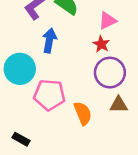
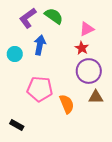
cyan circle: (20, 69) -> (15, 54), moved, size x0.6

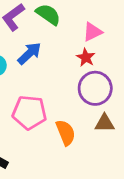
blue arrow: (40, 45) -> (29, 53), turned 36

